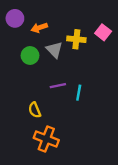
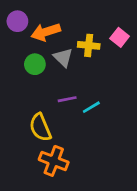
orange arrow: (39, 28) -> (46, 32), size x1.5
cyan line: (79, 93) -> (91, 107), turned 49
yellow semicircle: (35, 110) -> (40, 127), size x1.5

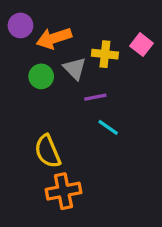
purple line: (67, 99) -> (95, 97), moved
cyan line: (91, 107) -> (108, 127), turned 66
orange cross: (54, 161) -> (63, 191), turned -32

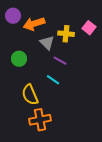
green circle: (41, 76) -> (19, 59), moved
purple line: (95, 97) -> (60, 61), turned 40
cyan line: (108, 127) -> (53, 80), moved

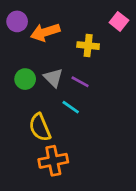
pink square: (89, 28) -> (119, 21), moved
gray triangle: (47, 43) -> (53, 78), moved

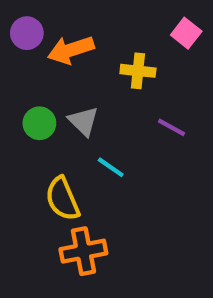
purple line: (80, 82) -> (171, 127), moved

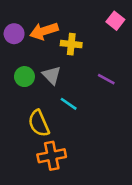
purple circle: (27, 33) -> (14, 34), moved
yellow cross: (138, 71) -> (71, 44), moved

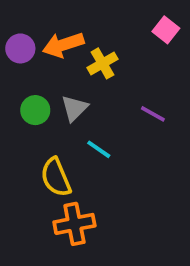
yellow cross: (71, 44) -> (102, 63), turned -36
gray triangle: (52, 75) -> (74, 108), turned 30

